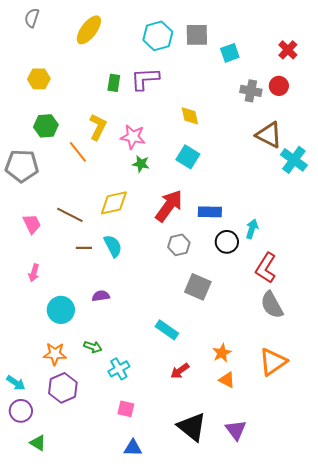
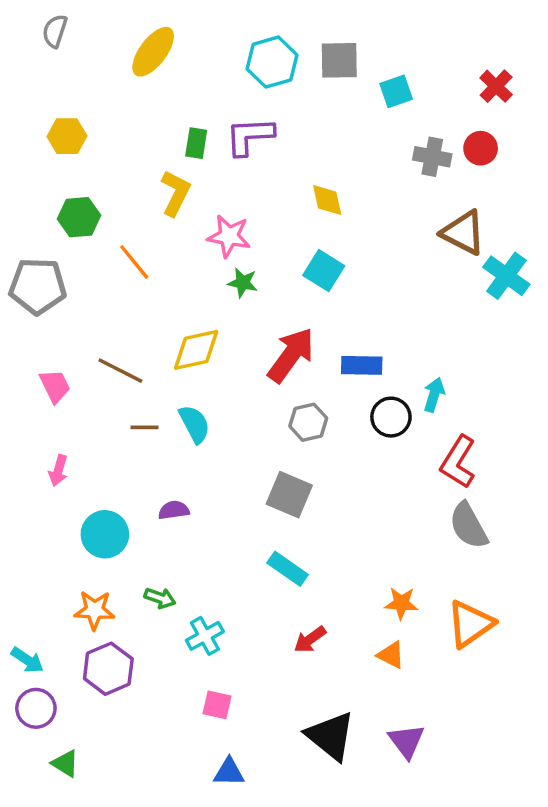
yellow L-shape: (98, 127) -> (176, 193), moved
gray square: (198, 287) -> (289, 495), moved
orange star: (222, 353) -> (401, 603), moved, turned 30

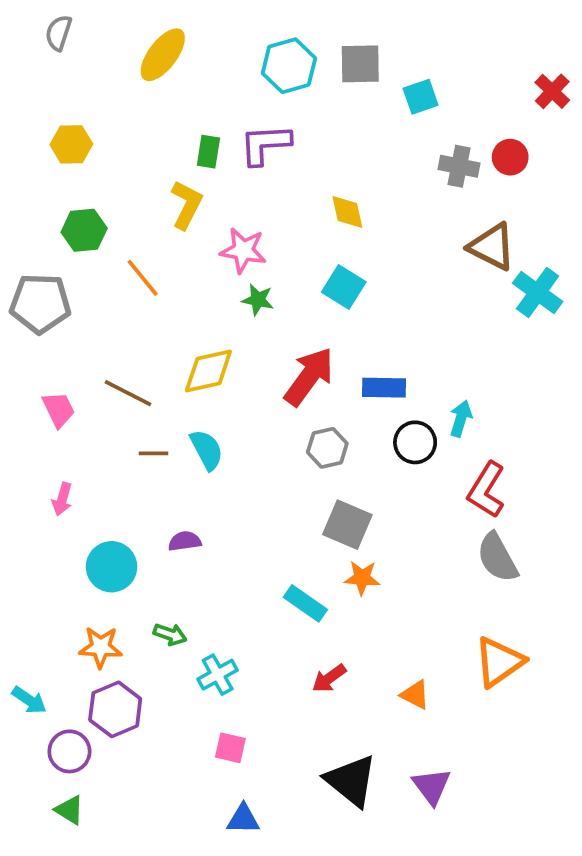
red cross: (496, 86) -> (552, 91), moved
gray square: (289, 495) -> (347, 525), moved
orange star: (401, 603) -> (362, 578), moved
purple circle: (36, 708) -> (69, 751), moved

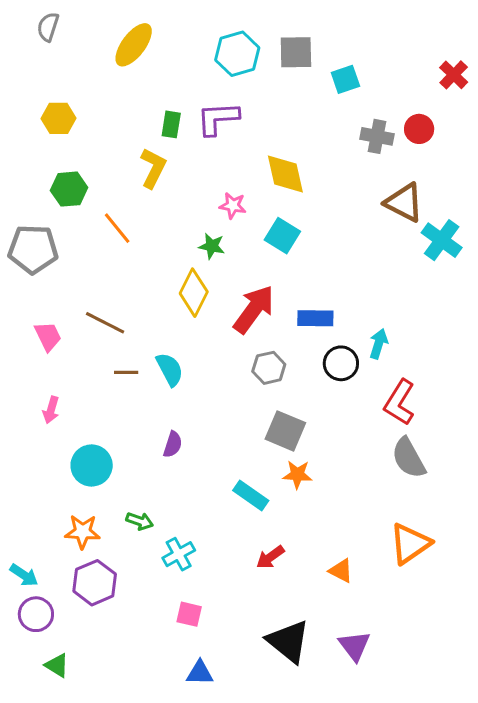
yellow diamond: (347, 212) -> (285, 174), size x1.4
pink star: (243, 250) -> (233, 206), moved, size x0.7
yellow diamond: (208, 371) -> (194, 293), moved, turned -51
purple semicircle: (185, 541) -> (173, 444), moved, turned 116
purple circle: (69, 751) -> (36, 614), moved

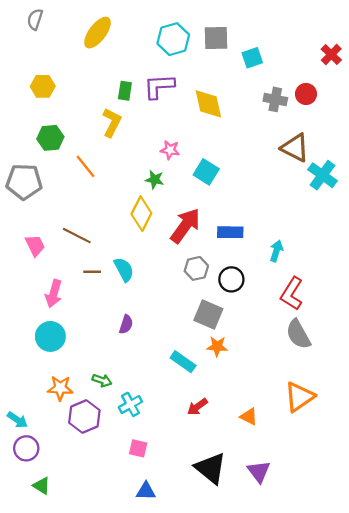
yellow diamond: (285, 174) -> (208, 104), moved
black circle: (341, 363) -> (231, 279), moved
pink arrow: (51, 410) -> (54, 294), moved, size x1.4
cyan circle: (92, 465) -> (50, 336), moved
purple hexagon: (95, 583) -> (84, 417), moved

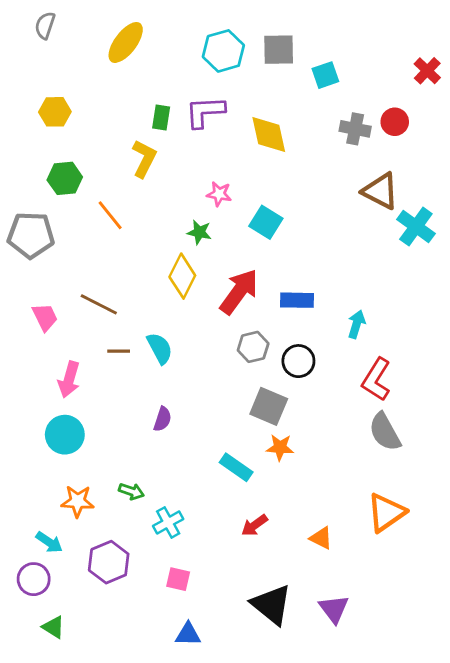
purple hexagon: (84, 417) -> (109, 562), moved
cyan arrow: (17, 420) -> (49, 542), moved

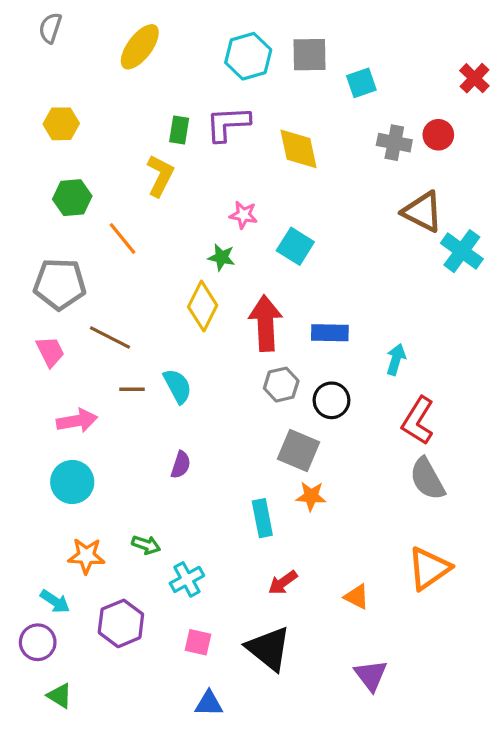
gray pentagon: (31, 235) -> (60, 284), moved
red arrow: (239, 292) -> (265, 323), turned -39
pink arrow: (69, 379) -> (77, 421), turned -116
cyan rectangle: (236, 467) -> (262, 518), turned 44
black triangle: (272, 605) -> (269, 649), moved

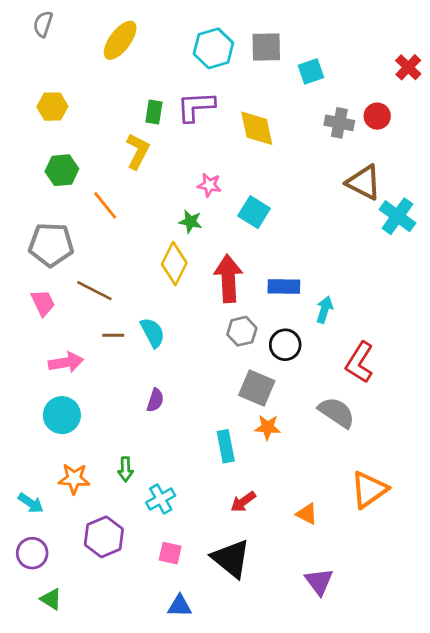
cyan arrow: (396, 359) -> (324, 310), moved
gray semicircle: (427, 479) -> (337, 412), moved, turned 153
green arrow: (146, 545) -> (125, 469), turned 70
cyan arrow: (55, 601) -> (31, 503), moved

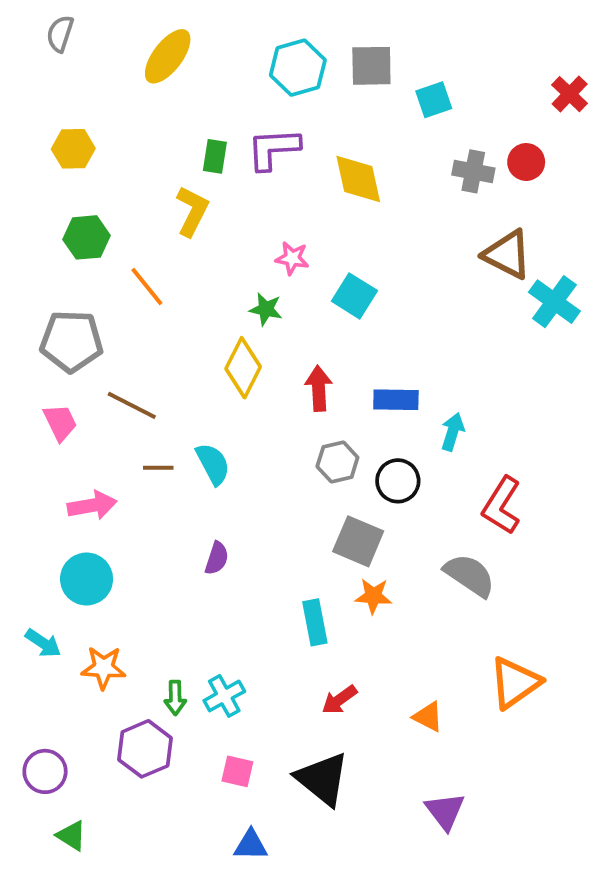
red arrow: (228, 278) -> (319, 388), size x0.7
green arrow: (125, 469) -> (175, 698), moved
cyan arrow: (31, 503) -> (43, 643), moved

